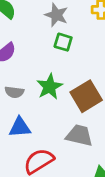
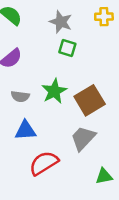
gray trapezoid: (79, 135) -> (83, 138), turned -60

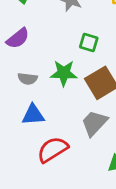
green square: (67, 48) -> (89, 42), moved
green star: (54, 91) -> (64, 73), turned 30

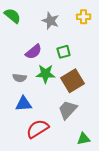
purple semicircle: (18, 38) -> (34, 52), moved
green square: (89, 42) -> (64, 52), turned -32

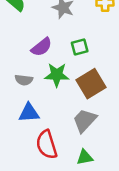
red semicircle: (38, 129) -> (47, 145), turned -75
green triangle: (84, 139) -> (85, 157), moved

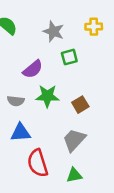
green square: (80, 47) -> (69, 57), moved
brown square: (91, 84) -> (80, 105), size x0.6

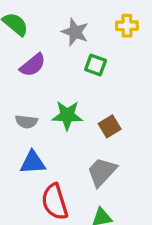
green square: (69, 57) -> (96, 65), turned 35
purple semicircle: (33, 69) -> (33, 65), moved

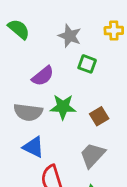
purple semicircle: (33, 65) -> (43, 76), moved
gray semicircle: (26, 122) -> (28, 112), size x1.5
blue triangle: (33, 162) -> (33, 147), turned 30

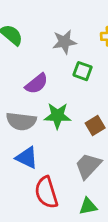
gray star: (70, 36) -> (64, 42), turned -30

